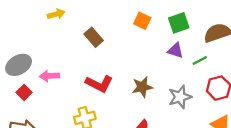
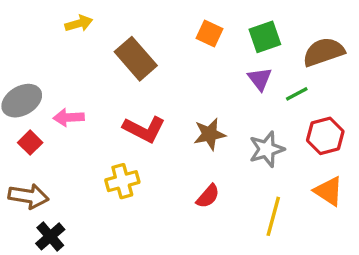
brown rectangle: (94, 37) -> (136, 59), size x1.4
purple triangle: (175, 51) -> (260, 79), turned 35

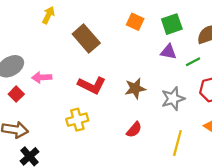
yellow arrow: (79, 23) -> (48, 15), turned -48
purple triangle: (260, 79) -> (169, 52), turned -42

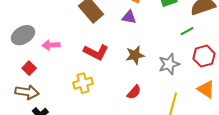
purple triangle: (169, 52) -> (129, 17), moved
red square: (16, 94) -> (29, 68), moved

